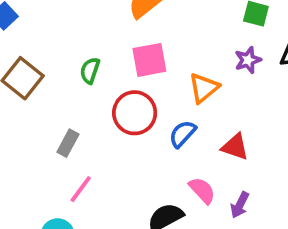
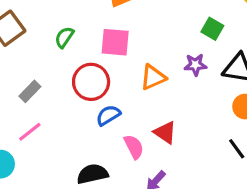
blue semicircle: (182, 134) -> (108, 115), moved
pink semicircle: (202, 190) -> (134, 147), moved

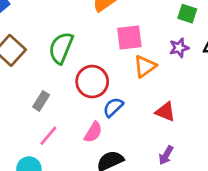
green semicircle: (64, 37) -> (61, 48), size x1.6
pink square: (115, 42) -> (129, 38), moved
pink semicircle: (134, 147) -> (93, 132), moved, turned 70

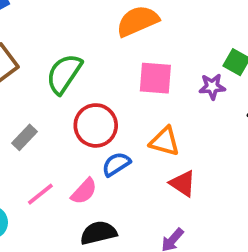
purple star: (179, 48) -> (212, 87), moved
orange triangle: (145, 66) -> (165, 141), moved, turned 40
pink line: (48, 136) -> (40, 194), moved

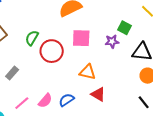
green semicircle: (64, 74) -> (32, 38), size x0.7
red circle: (96, 125) -> (52, 51), moved
blue semicircle: (116, 164) -> (66, 100), moved

